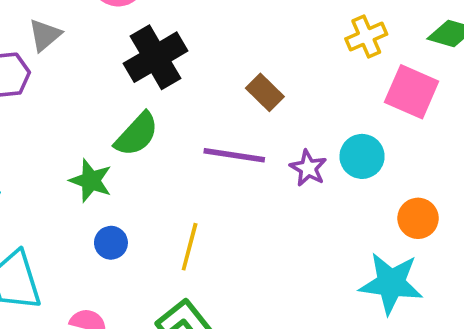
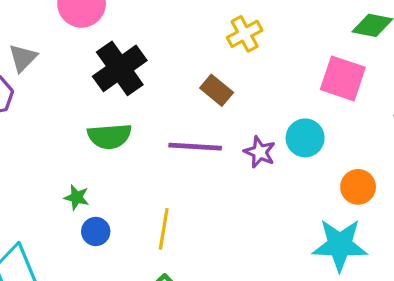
yellow cross: (366, 36) -> (245, 34), moved
green semicircle: (137, 134) -> (109, 136), turned 48
green star: (91, 181) -> (77, 197), moved, size x0.7

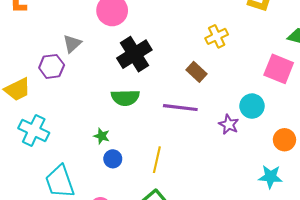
purple star: (260, 152) -> (229, 124), moved
cyan star: (340, 245) -> (270, 177), size x0.7

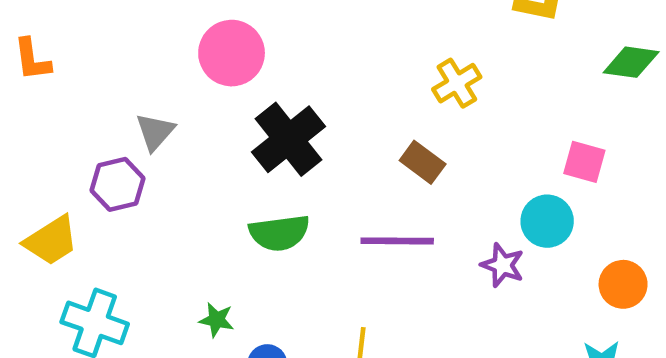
pink square: (279, 69) -> (584, 162), moved, size x0.7
green star: (102, 136) -> (217, 320), moved

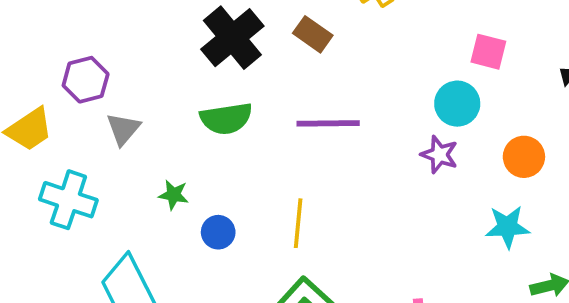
gray triangle: (155, 132) -> (123, 129), moved
brown rectangle: (423, 162) -> (313, 34), moved
purple star: (502, 265) -> (439, 155), moved

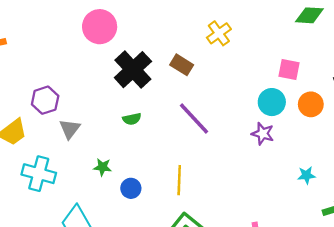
green semicircle: (226, 119) -> (132, 119), size x0.6
purple line: (328, 123) -> (194, 118), turned 51
orange circle: (524, 157) -> (311, 104), moved
cyan star: (507, 227) -> (306, 175), size x0.7

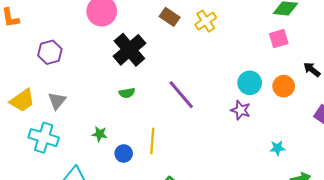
brown rectangle: (182, 65) -> (170, 17), moved
pink square: (289, 69) -> (279, 39), moved, turned -30
purple hexagon: (45, 100) -> (50, 52), moved
gray triangle: (70, 129) -> (57, 101), moved
yellow line: (179, 180) -> (152, 141), moved

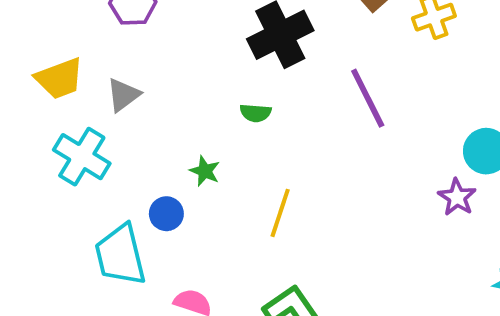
purple line: (181, 95) -> (368, 98), moved
green star: (100, 134) -> (205, 171), moved
blue circle: (124, 153) -> (166, 214), moved

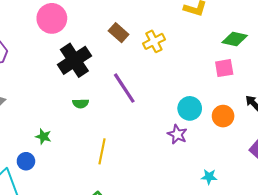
green semicircle: (256, 113) -> (81, 103), moved
yellow line: (280, 213) -> (102, 151), moved

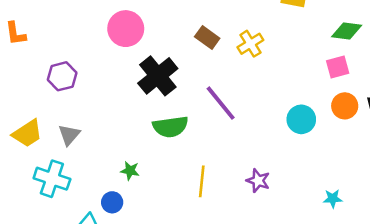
green semicircle: (81, 103) -> (170, 127), size x1.8
orange circle: (223, 116) -> (345, 106), moved
purple star: (177, 134) -> (258, 181), moved

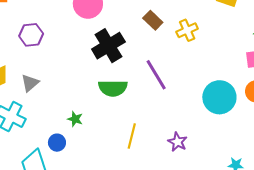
cyan circle: (301, 119) -> (219, 97), size x1.4

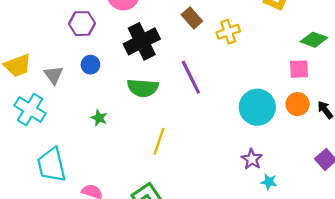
purple hexagon: (31, 35) -> (82, 24), moved
gray triangle: (30, 83) -> (53, 75), turned -30
purple star: (177, 142) -> (252, 159), moved
blue circle: (57, 143) -> (90, 65), moved

